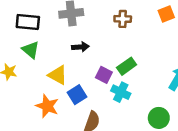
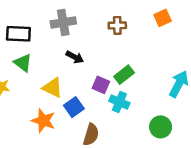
black arrow: (80, 47) -> (75, 57), turned 35

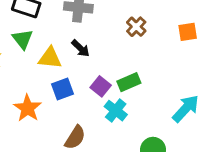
brown cross: (117, 25) -> (136, 27), turned 30
yellow triangle: (53, 88) -> (50, 58), moved, turned -35
blue square: (74, 107) -> (62, 89), moved

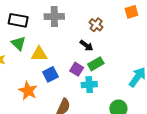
orange square: (188, 32) -> (131, 12), moved
black arrow: (81, 48) -> (86, 45), moved
cyan cross: (116, 111) -> (89, 85), turned -35

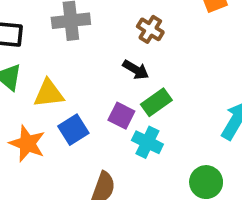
cyan cross: (89, 85) -> (147, 142), turned 35
orange star: (28, 91) -> (27, 144), moved

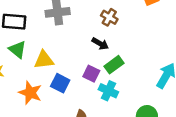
blue square: (73, 130) -> (60, 83), turned -30

